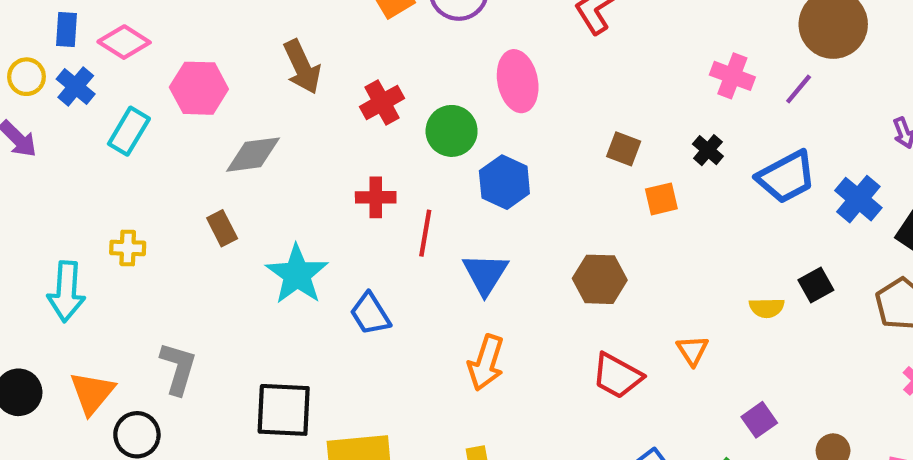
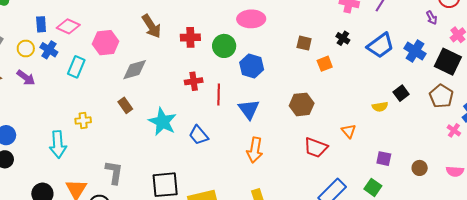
pink ellipse: (518, 81) -> (251, 19), turned -72
red cross: (382, 102) -> (190, 37), turned 36
purple square: (759, 420) -> (384, 159), turned -35

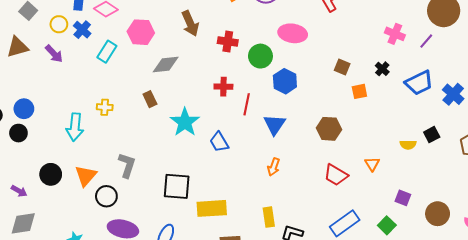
orange arrow: (255, 150) -> (274, 167), size x0.7
brown circle: (420, 168) -> (438, 214), size x1.5

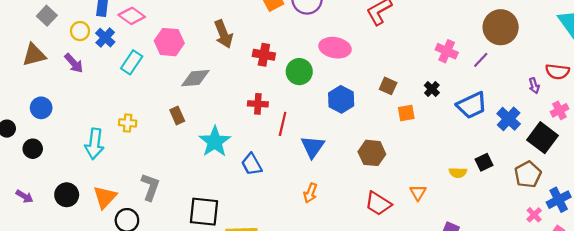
blue hexagon: (285, 81) -> (341, 99), moved
blue circle: (24, 109) -> (41, 108), moved
purple arrow: (19, 191) -> (25, 196), moved

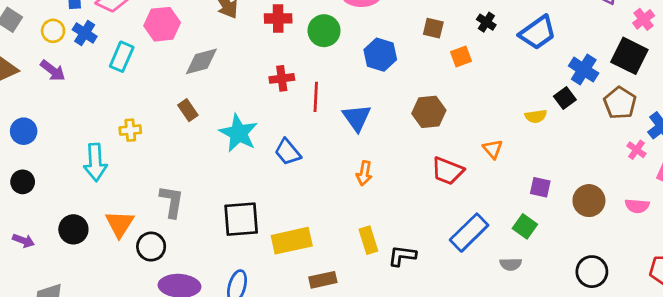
blue cross: (509, 119) -> (584, 70), moved

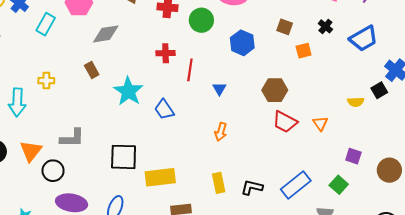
blue triangle: (357, 118) -> (219, 89), size x0.6
red trapezoid: (448, 171) -> (285, 122), moved
gray L-shape: (172, 201) -> (72, 138), turned 75
black L-shape: (402, 256) -> (252, 187), moved

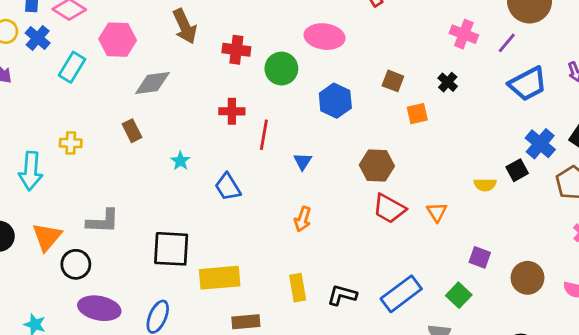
blue trapezoid: (364, 38) -> (528, 84), moved
cyan star: (128, 91) -> (180, 161), size x0.5

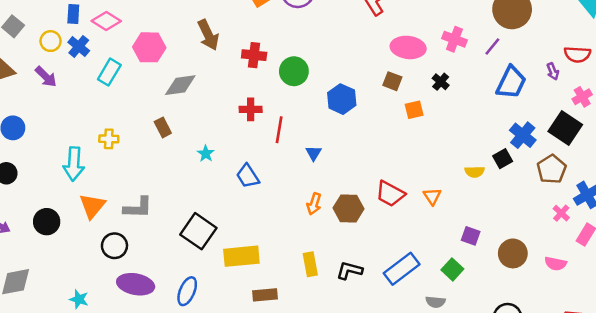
pink ellipse: (325, 37) -> (408, 47), moved
blue trapezoid: (528, 84) -> (511, 82), turned -36
brown hexagon: (377, 166) -> (348, 208), moved
orange triangle: (47, 237) -> (92, 206), moved
black square: (171, 249) -> (198, 231), turned 32

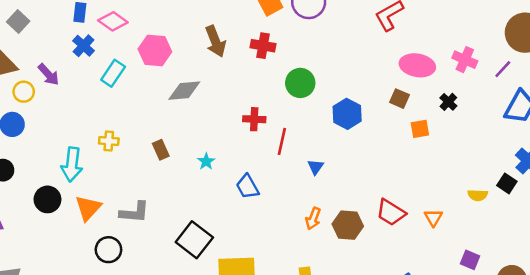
yellow circle: (51, 41) -> (24, 92), moved
red cross: (254, 55) -> (263, 46), moved
brown rectangle: (163, 127) -> (161, 150), moved
black square: (503, 159) -> (507, 183), turned -30
black circle: (47, 222) -> (47, 199), moved

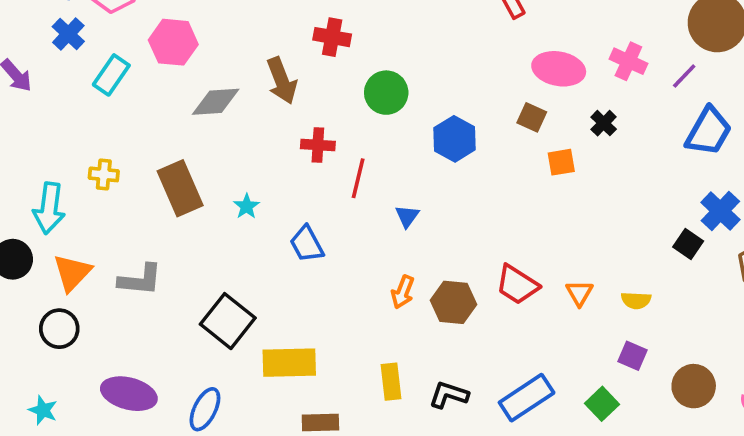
brown arrow: (215, 41) -> (282, 81), moved
brown rectangle: (161, 150) -> (180, 188), size x1.8
yellow semicircle: (478, 195) -> (636, 300), moved
black circle: (108, 250) -> (59, 329), moved

